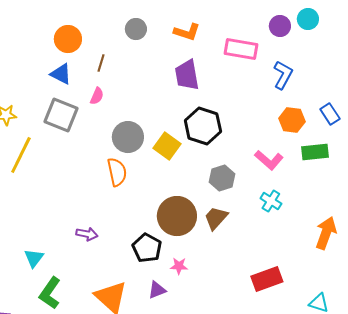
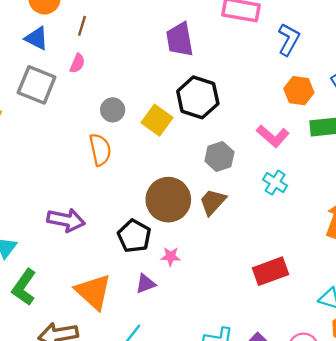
gray circle: (128, 137) -> (113, 110), size x0.7
purple arrow: (87, 234) -> (66, 220), size x1.5

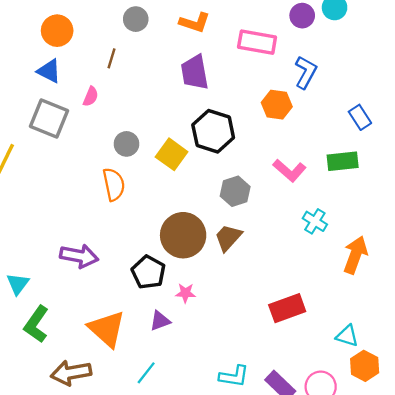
brown line: (82, 26) -> (111, 58), moved
orange hexagon: (299, 91) -> (277, 105), moved
cyan cross: (275, 183) -> (315, 221), moved

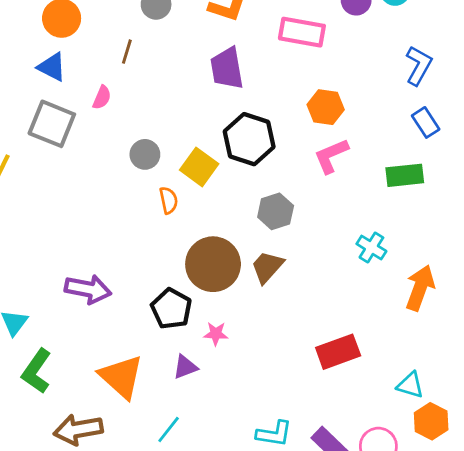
blue L-shape: (306, 72) -> (419, 65), moved
pink L-shape: (289, 170) -> (331, 156), moved, turned 116
orange semicircle: (114, 184) -> (169, 200), moved, size x0.7

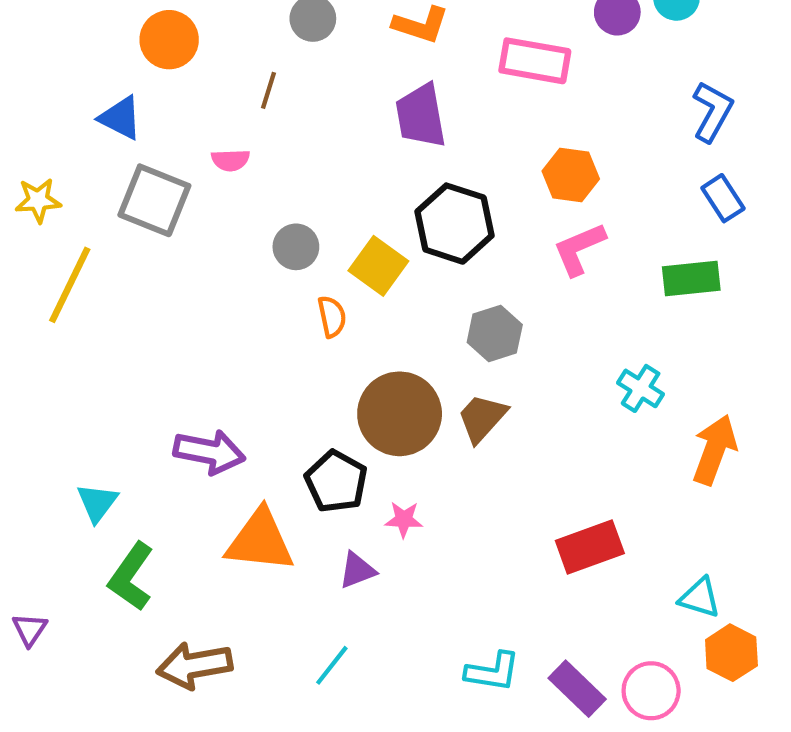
blue triangle: (52, 67) -> (121, 118), moved
pink semicircle: (102, 97) -> (230, 160), turned 65
orange triangle: (121, 377) -> (260, 541), moved, turned -36

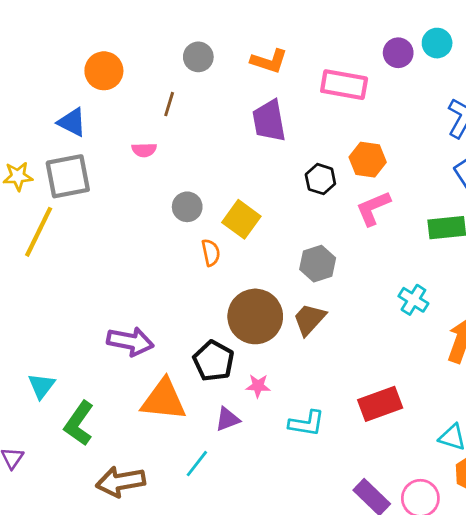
gray square: (154, 200) -> (68, 176), moved, turned -33
black hexagon: (454, 224) -> (320, 179), moved, size x0.6
cyan triangle: (97, 503) -> (41, 386), moved
cyan line: (332, 665) -> (197, 464), moved
cyan L-shape: (493, 672) -> (307, 423), moved

